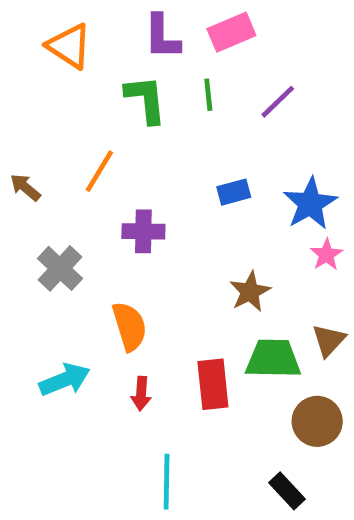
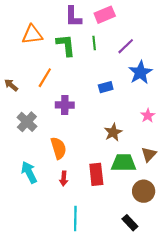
orange triangle: (69, 46) -> (32, 35), moved, turned -40
blue star: (310, 204) -> (140, 72), moved
cyan arrow: (65, 380) -> (29, 172), turned -95

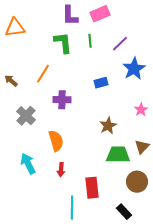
orange triangle: (32, 35) -> (15, 28), moved
red rectangle: (96, 174) -> (92, 188), moved

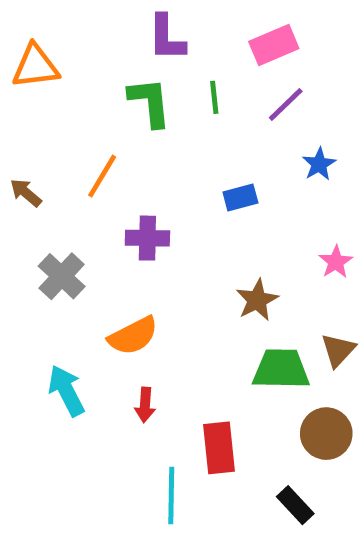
pink rectangle: (100, 14) -> (274, 45), moved
blue star: (134, 69) -> (319, 164), size x0.6
orange semicircle: (56, 141) -> (133, 336), turned 80

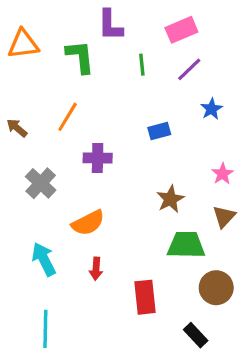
green L-shape: (150, 102) -> (80, 57), moved
brown triangle: (338, 350) -> (224, 216), moved
cyan line: (171, 496) -> (45, 329), moved

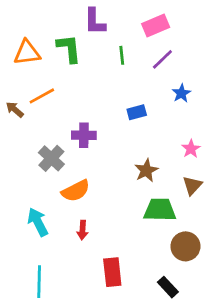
orange triangle: (23, 44) -> (27, 53), moved
orange line: (68, 117) -> (42, 96), moved, turned 30
gray cross: (41, 183) -> (51, 158), moved
red rectangle: (145, 297) -> (112, 272), moved

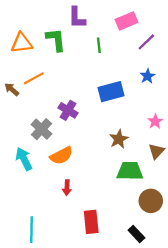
purple line: (162, 59) -> (146, 42), moved
blue rectangle: (137, 112) -> (111, 92), size x1.6
purple cross: (84, 135) -> (68, 110), turned 30
cyan arrow: (38, 222) -> (24, 159), moved

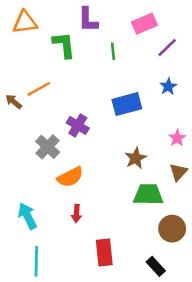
orange triangle: (22, 43) -> (25, 22), moved
cyan arrow: (24, 159) -> (27, 216), moved

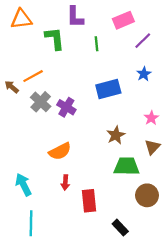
gray cross: (48, 147) -> (41, 102), moved
red rectangle: (104, 252) -> (89, 201), moved
black rectangle: (156, 266) -> (120, 228), moved

